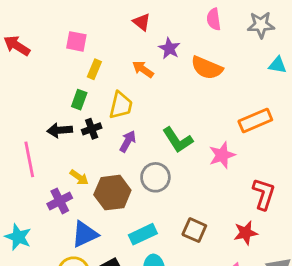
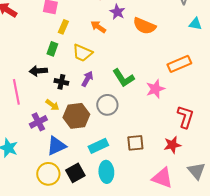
yellow trapezoid: (121, 105) -> (82, 53), turned 100
black cross: (92, 129) -> (61, 82), moved, turned 32
brown square: (194, 230) -> (135, 143), turned -30

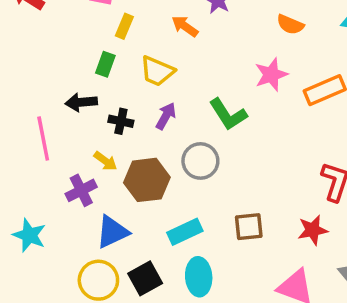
orange semicircle: (144, 26) -> (290, 25), moved, size x0.7
pink star: (155, 89) -> (271, 75), moved

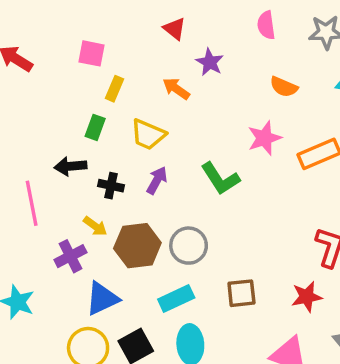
gray circle: (200, 161) -> (189, 246), moved

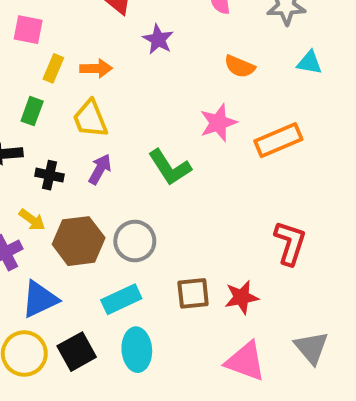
orange arrow: (176, 89) -> (96, 68), moved, turned 144
yellow trapezoid: (148, 134) -> (90, 119), turned 45
red star: (307, 297) -> (242, 297), moved

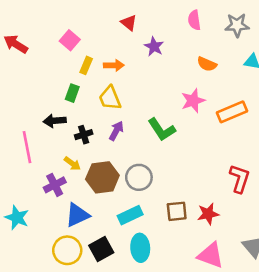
pink square: (28, 30) -> (70, 40), turned 30
black cross: (50, 175) -> (84, 135), turned -30

